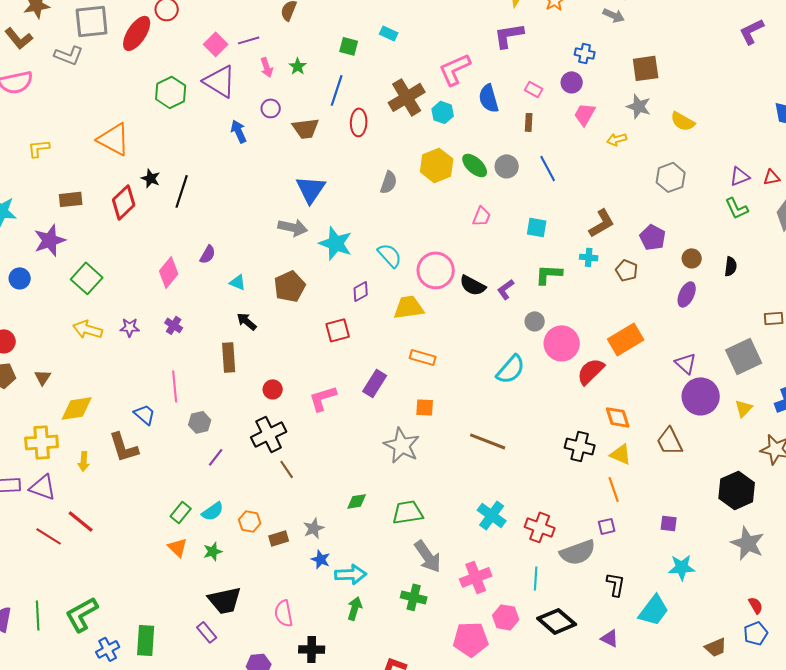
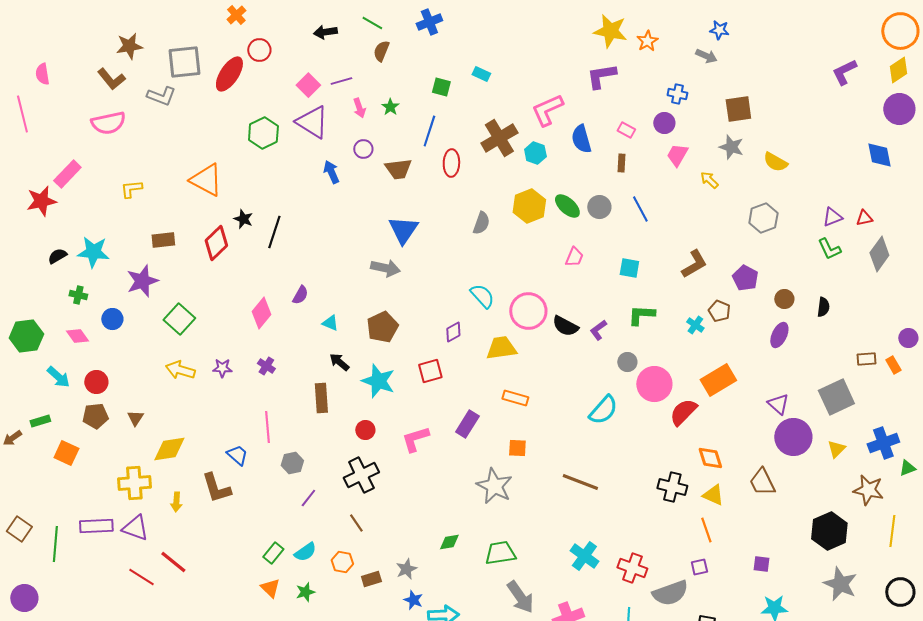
yellow arrow: (617, 139) -> (709, 180), turned 60
cyan star: (336, 243) -> (378, 381), moved
cyan cross: (589, 257) -> (695, 325), moved, turned 30
brown line: (287, 469) -> (356, 523), moved

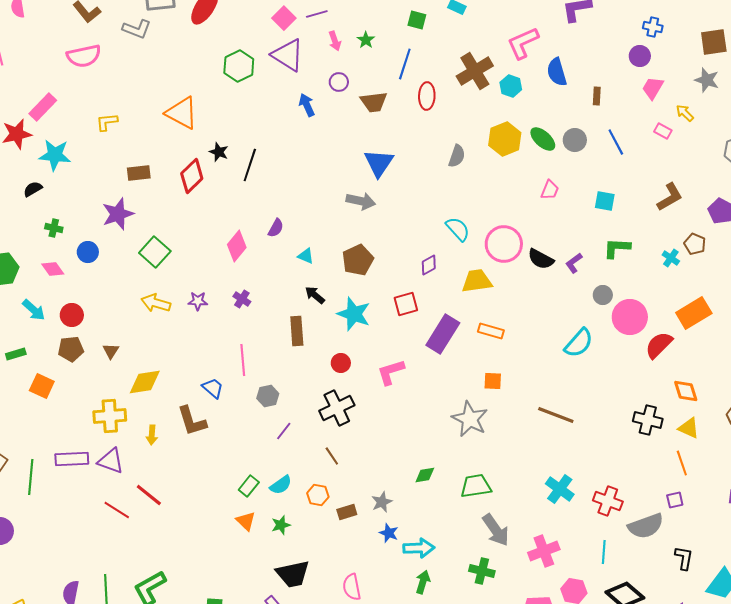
pink rectangle: (626, 130) -> (663, 131), moved
cyan star: (93, 252) -> (55, 155), moved
purple rectangle: (467, 424) -> (443, 334), moved, size x1.4

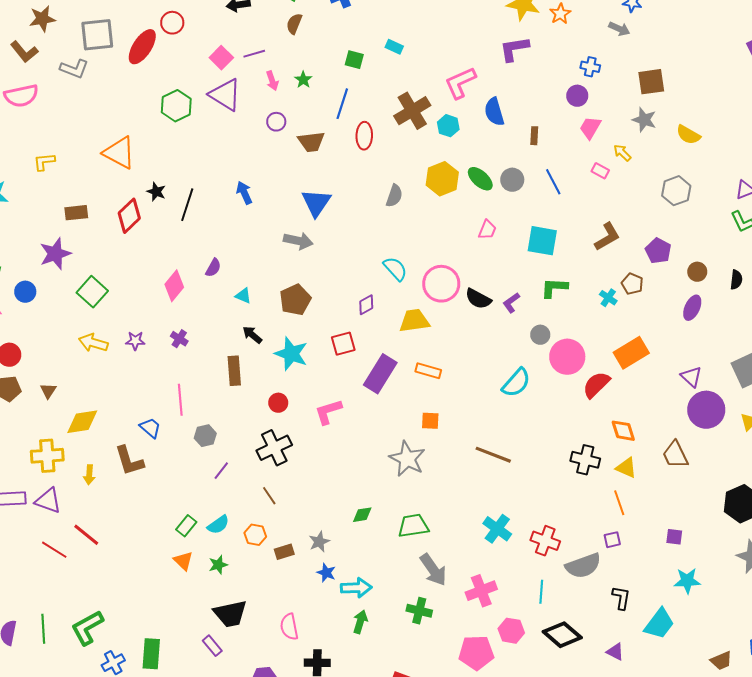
blue arrow: (307, 105) -> (244, 193), moved
cyan square: (605, 201) -> (542, 241), size x1.5

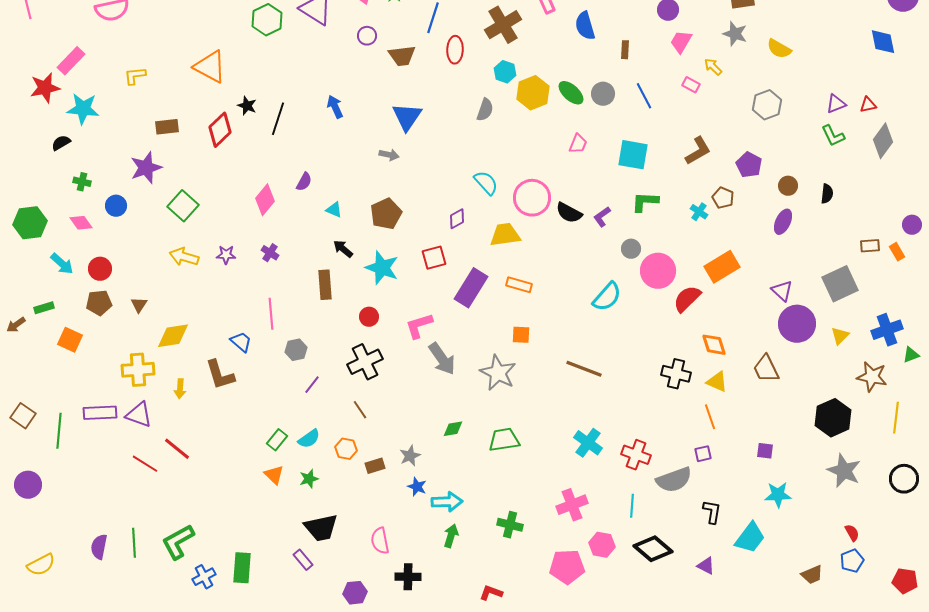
cyan hexagon: (448, 126) -> (505, 72), moved
gray arrow: (298, 241) -> (389, 155), size x0.7
gray arrow: (433, 570) -> (442, 359), moved

